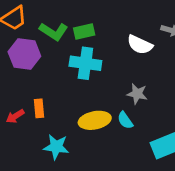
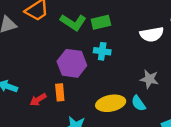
white semicircle: (140, 45) -> (152, 34), turned -35
purple hexagon: (24, 54) -> (72, 63), moved
cyan cross: (85, 63) -> (102, 51), size x0.6

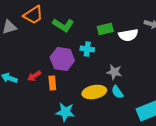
green rectangle: (101, 22) -> (105, 29), moved
gray star: (149, 79) -> (114, 72), moved
red arrow: (38, 100) -> (34, 76), moved

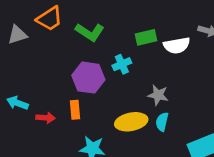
cyan cross: (87, 49) -> (122, 64), turned -32
red arrow: (34, 76) -> (46, 118), moved, turned -144
cyan semicircle: (117, 92) -> (162, 122), turned 48

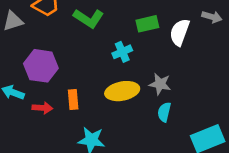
white semicircle: (177, 45) -> (180, 32), turned 120
purple hexagon: (88, 78) -> (41, 66), moved
yellow ellipse: (131, 122) -> (122, 91), moved

